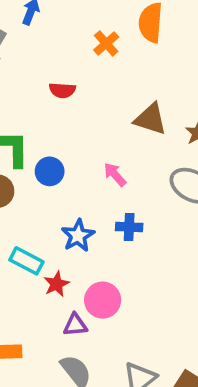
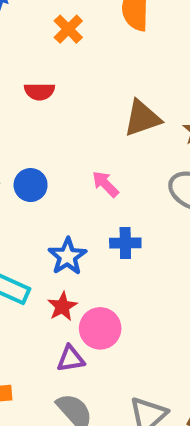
orange cross: (106, 43) -> (68, 29), moved
brown triangle: (150, 119) -> (142, 118), turned -33
red star: (57, 284) -> (62, 306), moved

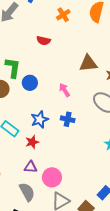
pink circle: (100, 328) -> (52, 177), moved

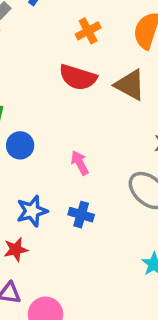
red semicircle: (44, 41) -> (78, 77), moved, size x1.5
brown triangle: (88, 63) -> (130, 85), moved, turned 30

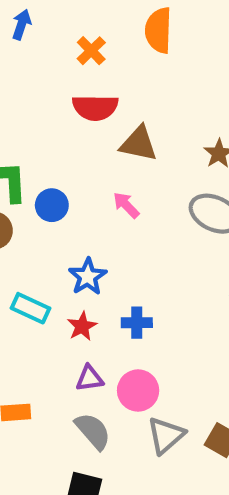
brown triangle: (130, 85) -> (139, 144), moved
blue cross: (81, 215) -> (137, 323), moved

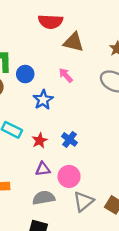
blue star: (88, 277) -> (43, 100), moved
blue cross: (137, 323) -> (69, 139), turned 35
gray semicircle: (93, 431) -> (44, 198), turned -60

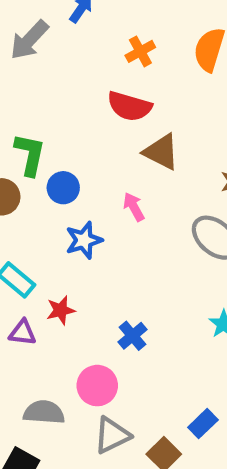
blue cross: (69, 139) -> (133, 336), moved
purple triangle: (43, 169) -> (23, 333), moved

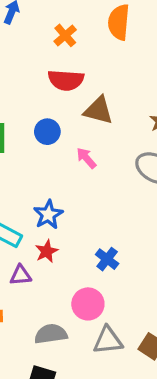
blue circle: (63, 188) -> (47, 132), moved
blue star: (84, 240) -> (48, 215), moved
gray triangle: (112, 435) -> (108, 340), turned 32

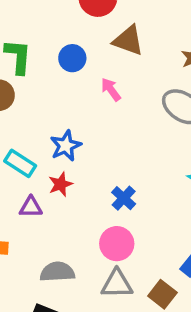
pink circle: (88, 304) -> (117, 244), moved

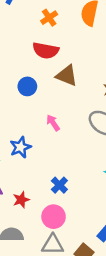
pink arrow: (111, 90) -> (53, 123), moved
red star: (61, 184) -> (21, 200), moved

